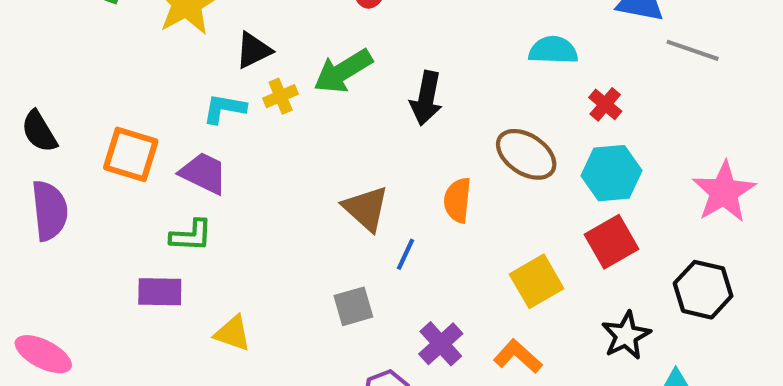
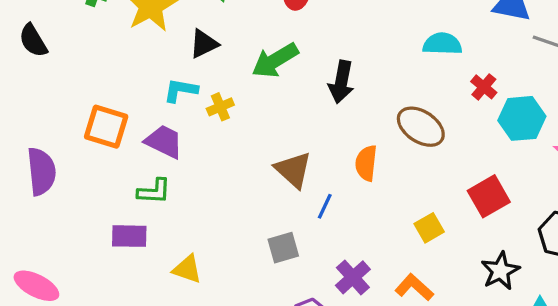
yellow cross: (281, 96) -> (220, 107), moved
black semicircle: (39, 131) -> (33, 41), moved
cyan hexagon: (611, 173) -> (522, 118), moved
yellow square: (537, 281) -> (429, 228), size x0.7

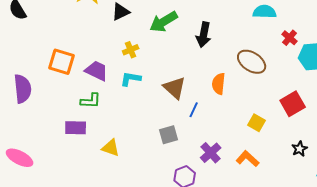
cyan L-shape: (181, 90) -> (131, 79), moved
yellow square: (429, 228) -> (257, 123), turned -30
black star: (500, 271) -> (300, 149), size x0.7

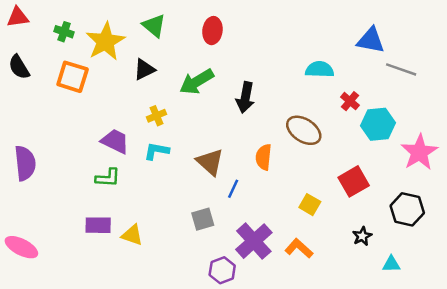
orange square: (62, 62) -> (73, 77), moved
purple rectangle: (76, 128) -> (98, 225), moved
purple cross: (211, 153) -> (254, 241), size x1.4

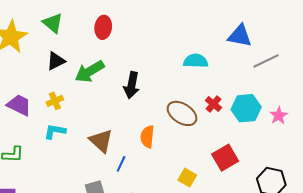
black triangle: (144, 69) -> (56, 61), moved
gray line: (401, 69) -> (266, 61), turned -45
red cross: (350, 101) -> (214, 104), moved
purple trapezoid: (115, 141) -> (19, 105), moved
pink star: (419, 152) -> (279, 116), moved, size x0.6

